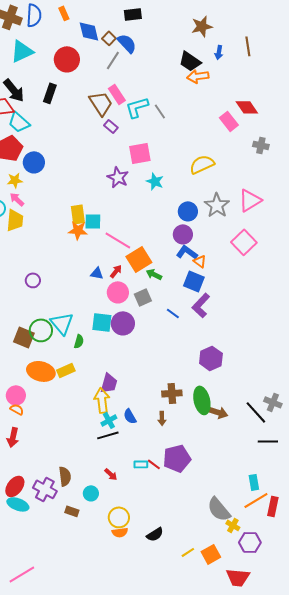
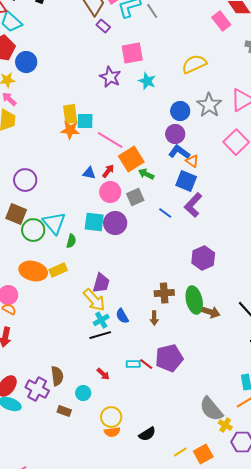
purple circle: (33, 280) -> (25, 180), size x1.5
brown square: (24, 337) -> (16, 214), moved
yellow arrow: (102, 400) -> (94, 300), turned 145

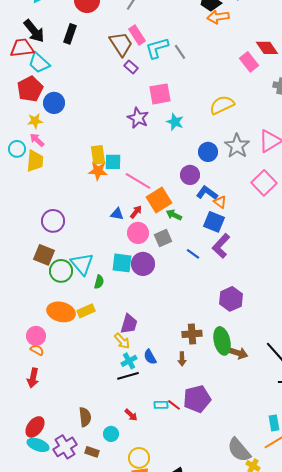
purple circle: (175, 134) -> (190, 175), moved
yellow arrow: (94, 300) -> (122, 341), size x0.7
purple cross: (37, 389) -> (65, 447), moved, turned 30

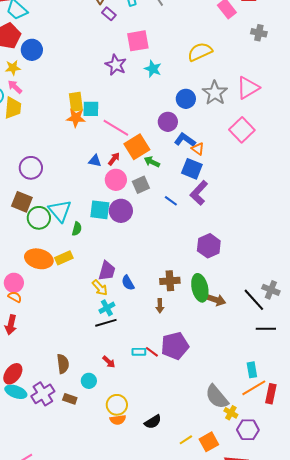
blue semicircle: (150, 357) -> (128, 283), moved

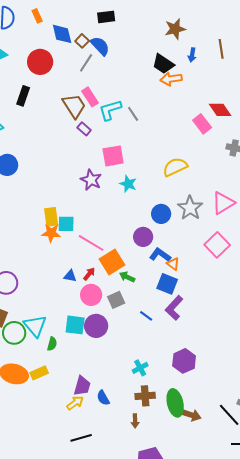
yellow arrow: (100, 288) -> (75, 403), turned -84
cyan cross: (107, 308) -> (140, 368), moved

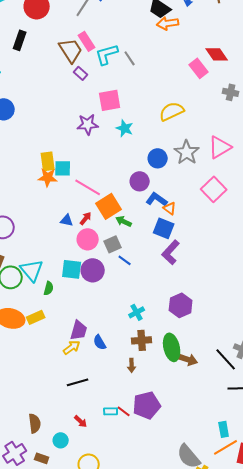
purple star: (91, 180) -> (88, 124), turned -30
blue line: (146, 316) -> (125, 260), moved

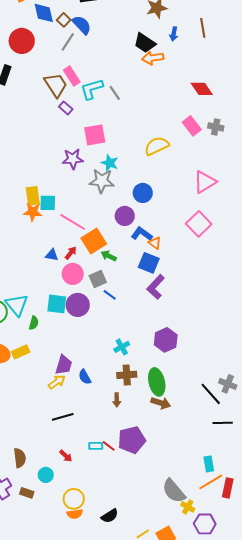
pink rectangle: (199, 68) -> (192, 126), moved
gray star: (187, 152) -> (102, 181), moved, turned -30
brown arrow: (188, 359) -> (161, 403), moved

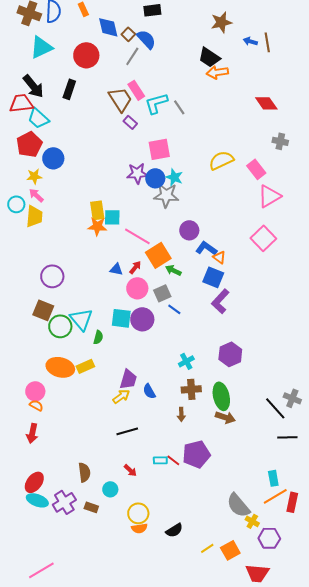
blue arrow: (174, 34) -> (250, 41), moved, turned 96
pink rectangle: (192, 126) -> (256, 169), moved
blue circle: (143, 193) -> (155, 178), moved

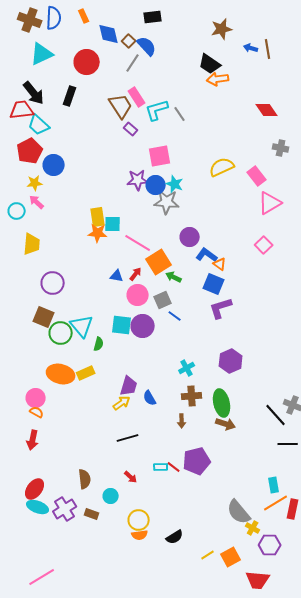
yellow trapezoid: (34, 216) -> (32, 244), moved
pink square: (263, 238) -> (264, 245), size x0.7
purple L-shape: (220, 301) -> (221, 308), turned 30

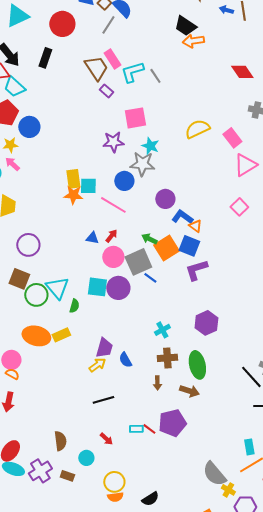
blue circle: (156, 185) -> (124, 181), moved
orange square: (159, 262) -> (166, 248), moved
gray square: (163, 300) -> (138, 262), size x1.5
brown arrow: (226, 424) -> (189, 391), moved

